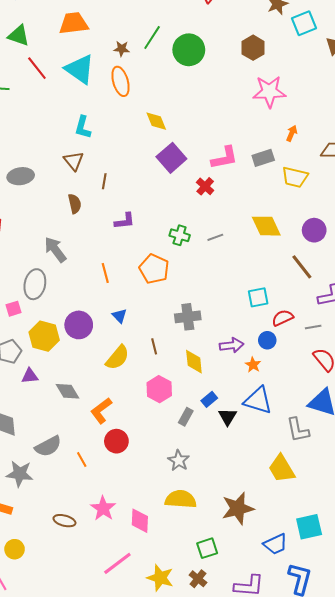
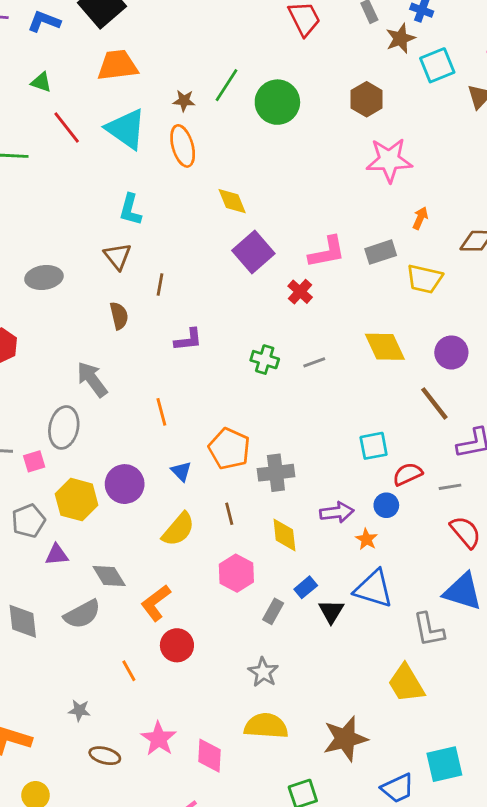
green triangle: (19, 36) -> (41, 82), size x0.7
orange pentagon: (154, 269) -> (229, 449), moved
gray semicircle: (48, 446) -> (82, 614), moved
gray star: (20, 474) -> (79, 710), moved, size x0.6

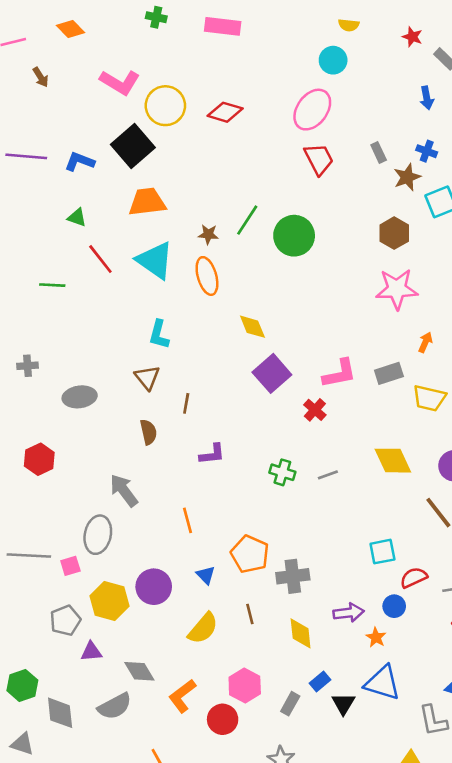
brown hexagon: (367, 99) -> (394, 233), moved
pink hexagon: (236, 573) -> (245, 685), moved
red circle: (177, 645) -> (223, 719), moved

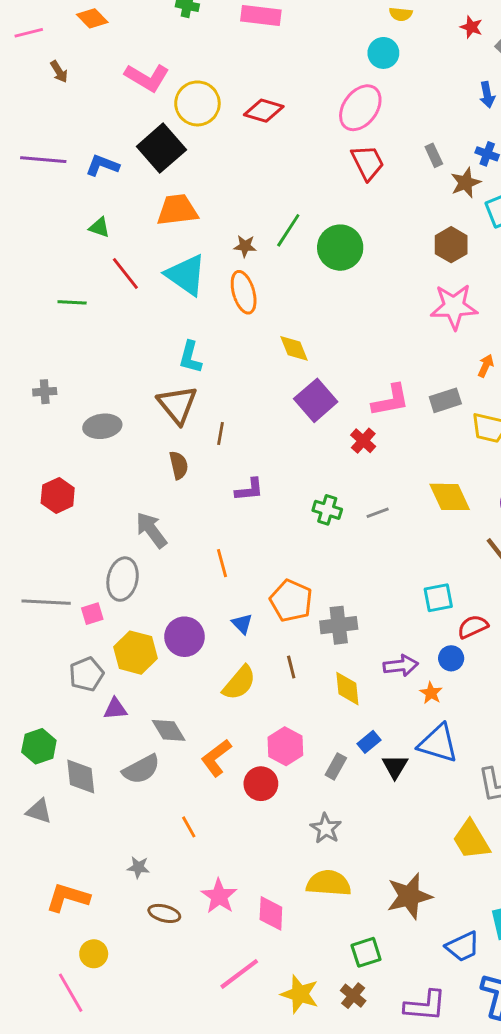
brown triangle: (147, 377) -> (177, 405), size x1.4

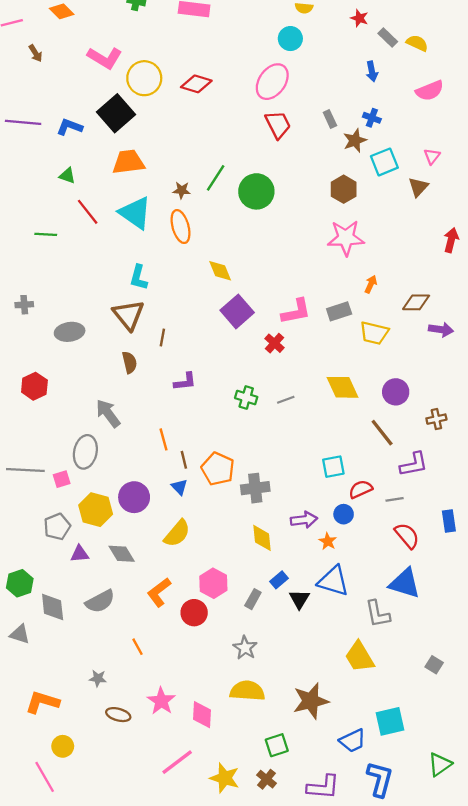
brown line: (291, 667) -> (184, 460), moved
gray diamond: (169, 730) -> (122, 554), moved

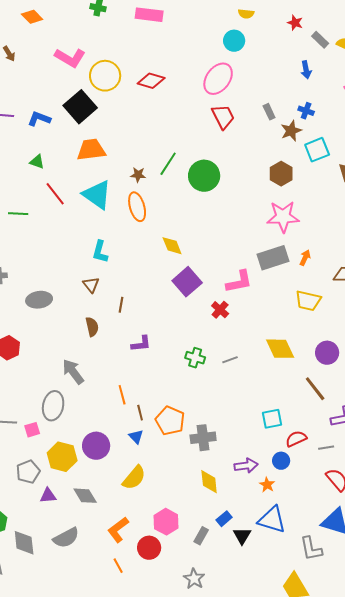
gray rectangle: (339, 311) -> (273, 258), moved, size x1.4
brown triangle: (128, 315) -> (91, 285), size x0.6
orange line: (137, 647) -> (118, 566), moved

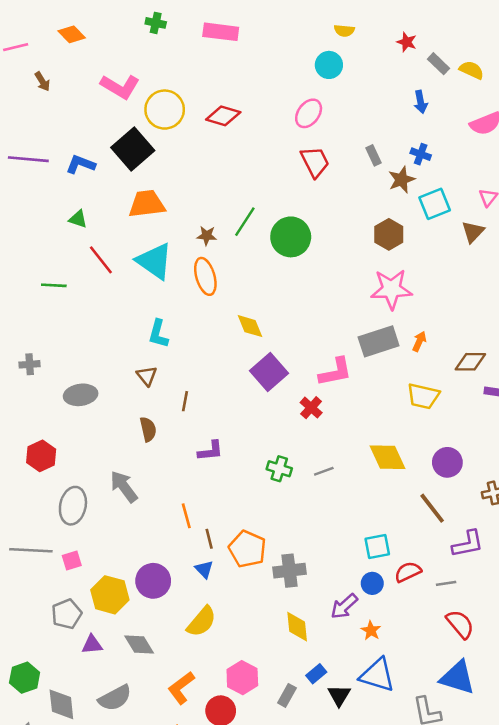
pink ellipse: (218, 79) -> (309, 113), size x0.7
gray ellipse: (53, 406) -> (73, 506), moved
blue circle: (281, 461) -> (372, 583), moved
purple arrow: (246, 466) -> (344, 606), turned 145

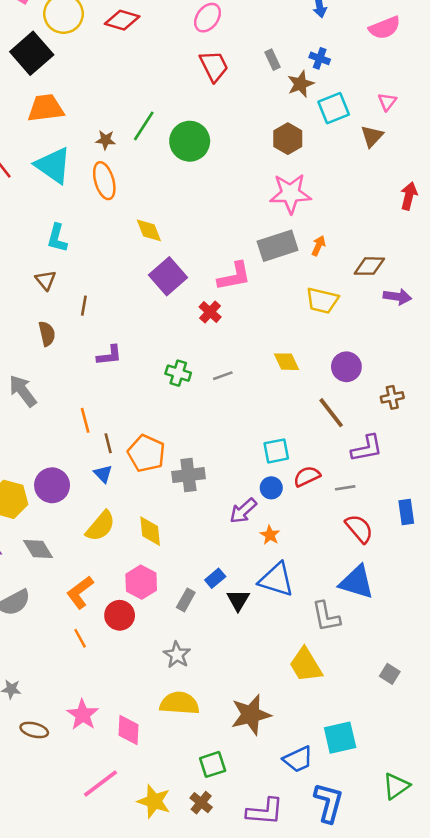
yellow diamond: (388, 457) -> (287, 362), size x0.7
yellow diamond: (297, 627) -> (150, 531), moved

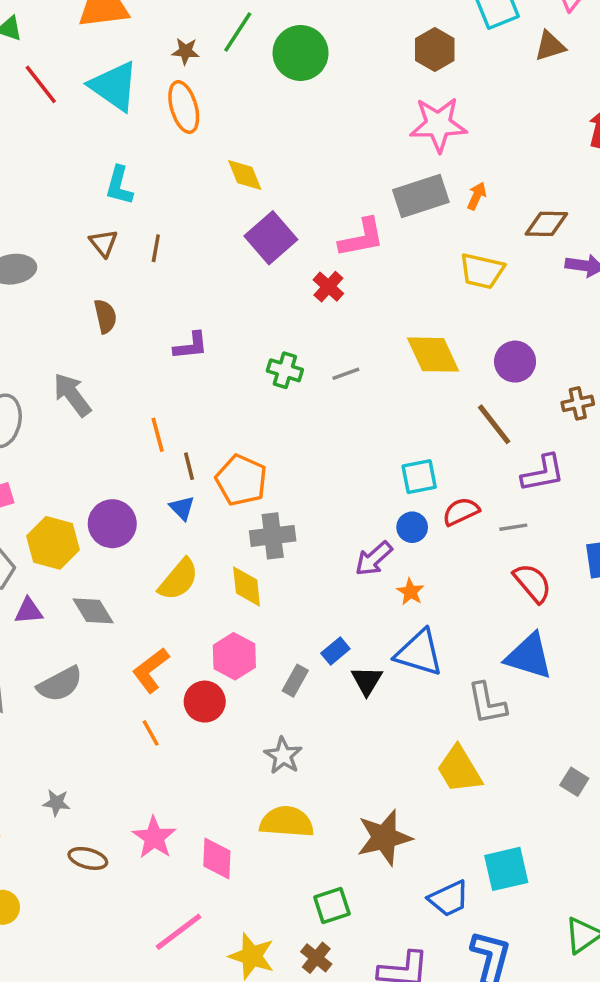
brown triangle: (372, 136) -> (550, 46), turned 30
brown line: (84, 306) -> (156, 248), moved
yellow diamond: (287, 362) -> (433, 355), size x1.5
gray cross: (188, 475) -> (273, 536), moved

